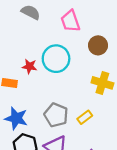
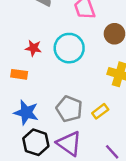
red star: (29, 66) -> (33, 48), moved

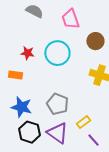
yellow rectangle: (100, 111) -> (83, 122), moved

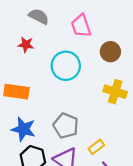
red star: (27, 53) -> (26, 45), moved
orange rectangle: (15, 75) -> (16, 92), size x1.5

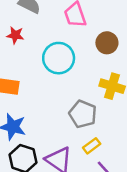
gray pentagon: (66, 126) -> (83, 114), moved

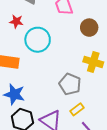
cyan circle: (59, 58) -> (38, 40), moved

